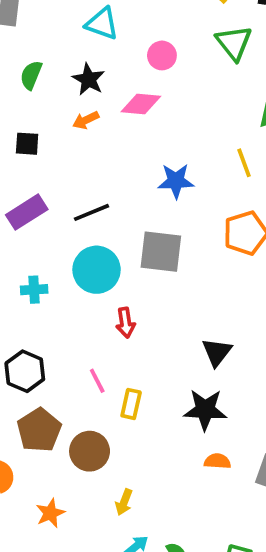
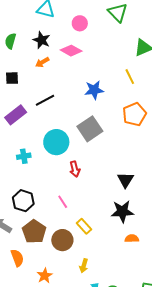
pink diamond: (141, 104) -> (71, 51), turned 30
black line: (92, 212) -> (45, 100), moved
gray square: (161, 252) -> (90, 129), turned -35
yellow rectangle: (131, 404) -> (84, 226), moved, turned -49

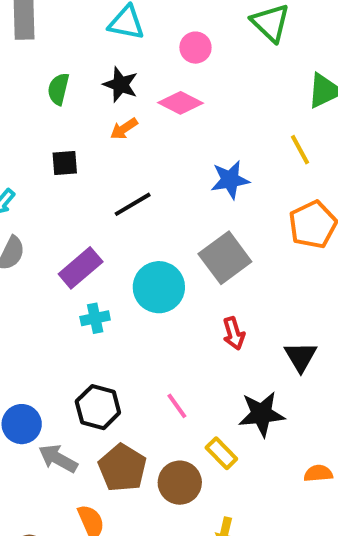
purple rectangle: (16, 115) -> (81, 268), moved
red arrow: (75, 169) -> (234, 333), moved
black star: (122, 211) -> (262, 414), moved

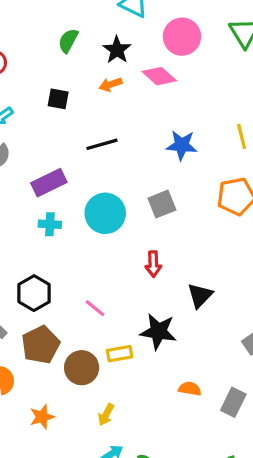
pink circle: (195, 48) -> (182, 37), size x1.5
gray square: (225, 258) -> (162, 204), size x0.7
pink line: (177, 406) -> (95, 308), turned -30
yellow rectangle: (221, 453) -> (120, 354), turned -70

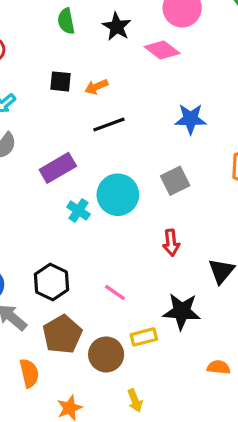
green semicircle: (68, 41) -> (66, 21), turned -35
orange arrow: (111, 84) -> (96, 87), moved
cyan cross: (50, 224) -> (78, 211), moved, turned 35
yellow arrow: (106, 415) -> (135, 401), turned -45

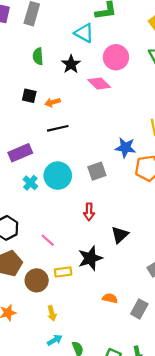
blue star: (191, 119) -> (125, 148), moved
black star: (182, 311) -> (90, 258), turned -30

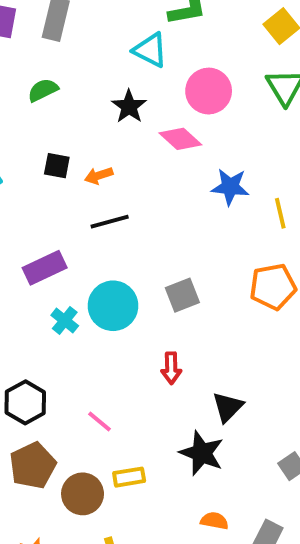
green semicircle: (38, 56) -> (43, 90), moved, turned 70
blue star: (125, 148) -> (230, 187), moved
black star: (90, 258) -> (202, 453), moved, turned -30

